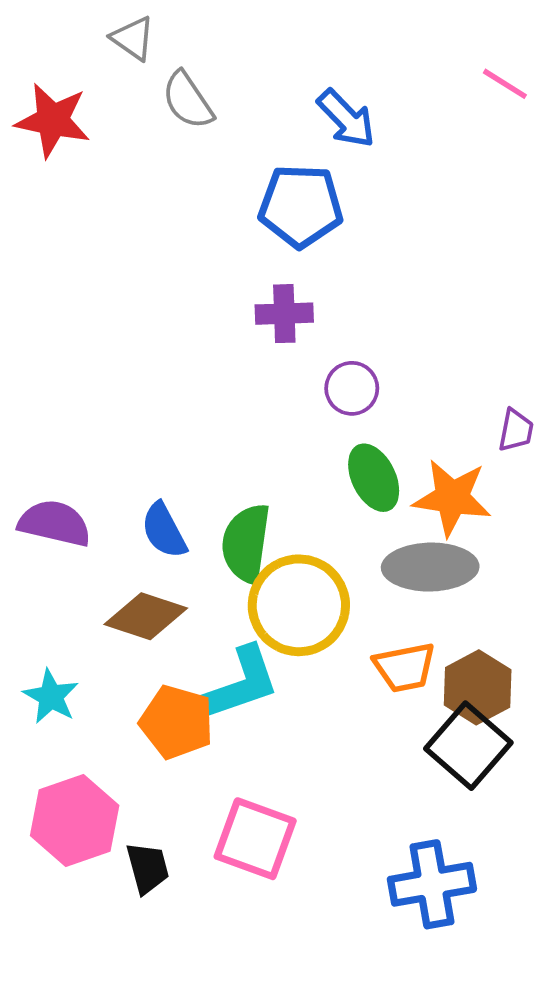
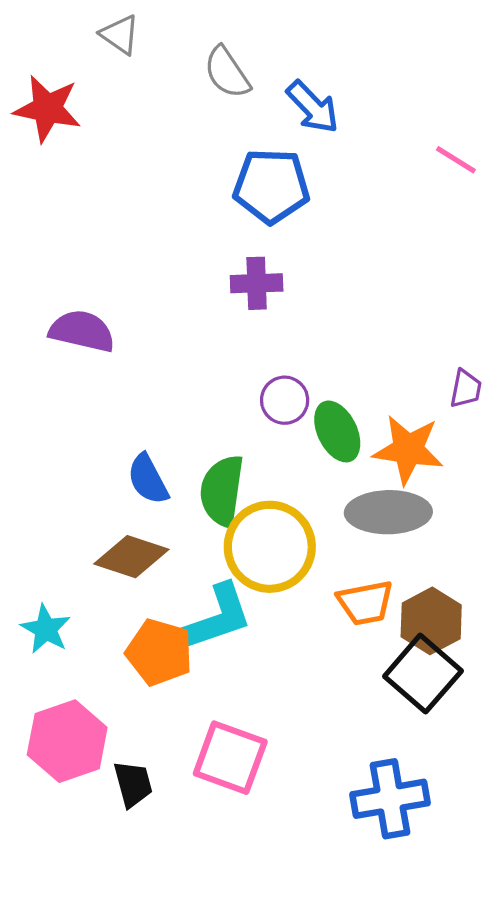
pink line: (505, 84) -> (456, 160), moved
gray semicircle: (188, 100) -> (227, 72), moved
purple circle: (352, 388) -> (285, 400), moved
purple semicircle: (55, 523) -> (82, 331), moved

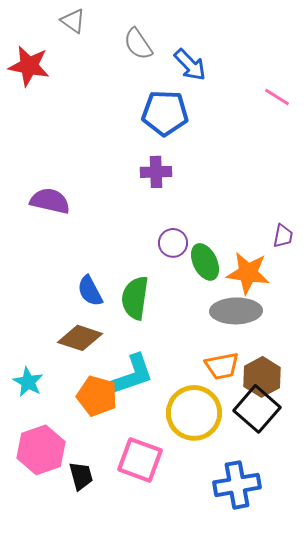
yellow circle: (270, 547) -> (194, 413), moved

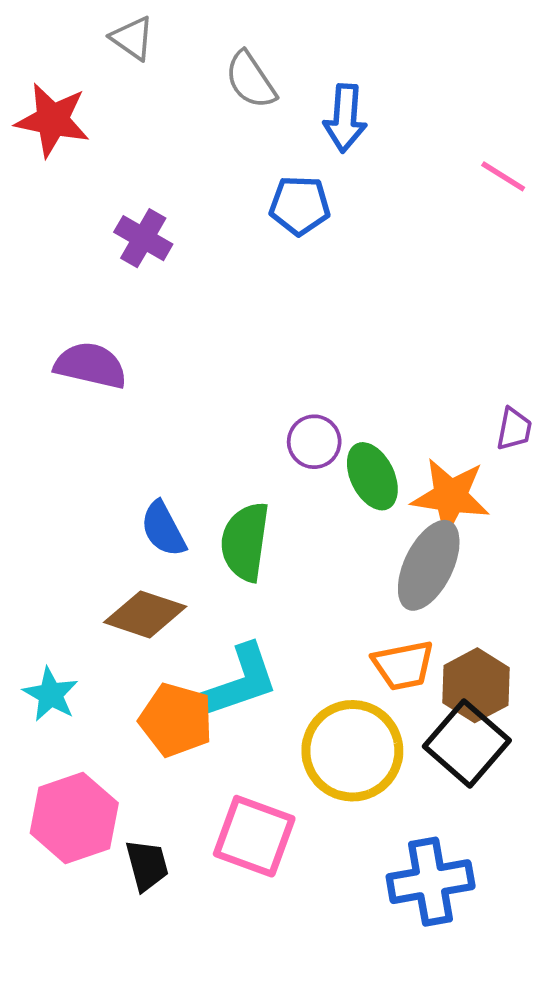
blue arrow: (190, 65) -> (345, 118), turned 48
blue pentagon: (165, 113) -> (300, 205), size x0.7
purple cross: (156, 172) -> (143, 238), moved, turned 32
gray ellipse: (236, 311) -> (429, 565), turned -63

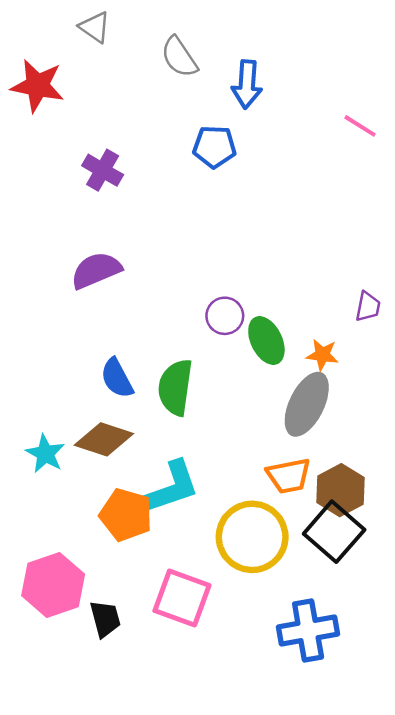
purple semicircle: (91, 365) -> (96, 270), moved, turned -36
orange star: (451, 496) -> (322, 355), size x0.6
cyan star: (51, 694) -> (45, 454), moved

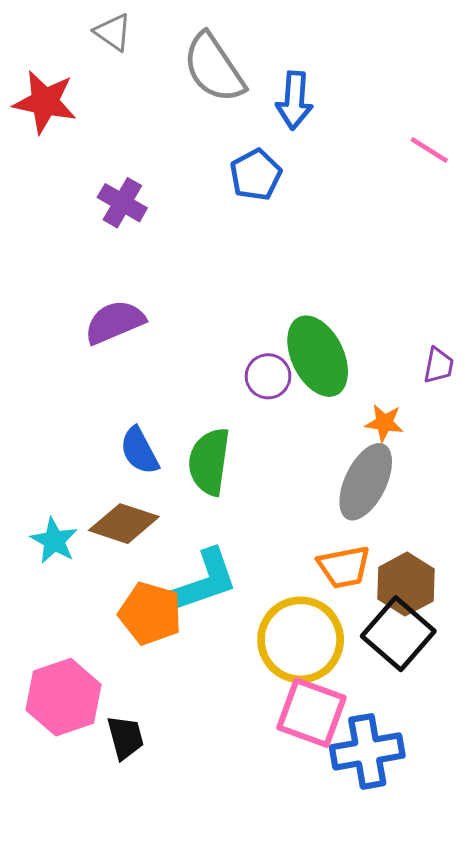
gray semicircle: (179, 57) -> (214, 68), size x1.4
blue pentagon: (214, 147) -> (256, 175), turned -30
green ellipse: (266, 341) -> (318, 356), moved, size x1.4
pink square: (182, 598) -> (311, 713), moved

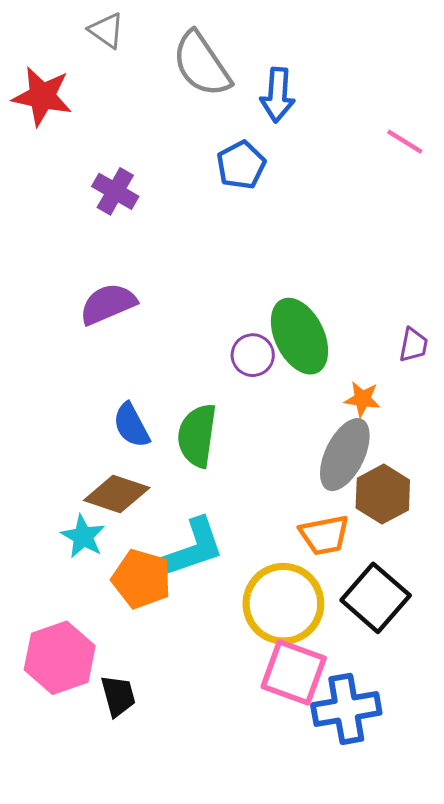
cyan star: (54, 541) -> (83, 536), moved
brown hexagon: (406, 584) -> (383, 494), moved

